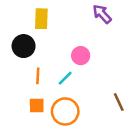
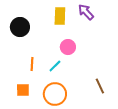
yellow rectangle: (41, 19) -> (60, 16), moved
black circle: (24, 46) -> (20, 27), moved
orange square: (37, 106) -> (23, 90), moved

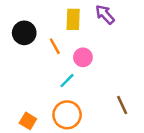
orange line: (32, 64) -> (55, 46), moved, turned -32
orange square: (23, 90) -> (28, 121), moved, turned 32

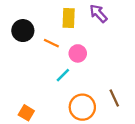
orange line: (55, 46) -> (51, 43), turned -35
orange circle: (67, 115) -> (82, 107), moved

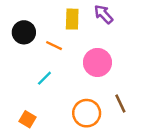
pink circle: (78, 53) -> (97, 62), moved, size x1.5
cyan line: (63, 75) -> (44, 78), moved

